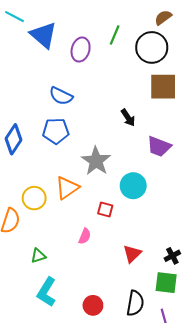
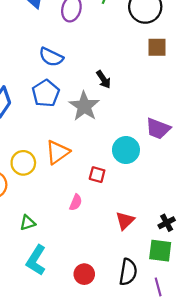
brown square: (163, 87) -> (157, 47), size x0.7
black arrow: (128, 118) -> (104, 79), moved
blue pentagon: (56, 131) -> (46, 93), turned -30
purple trapezoid: (159, 146) -> (158, 129), moved
gray star: (96, 161) -> (84, 106), moved

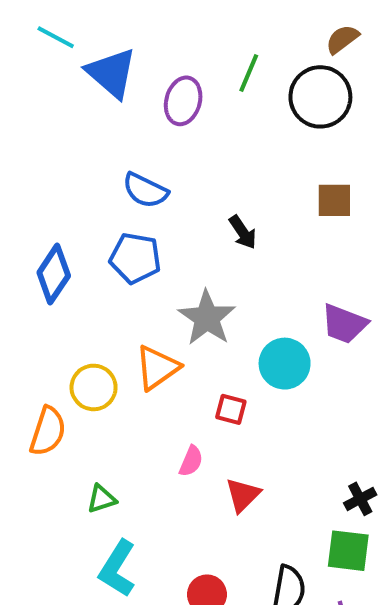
brown square: (157, 47) -> (334, 200), moved
blue pentagon: (46, 93) -> (135, 258), turned -30
gray star: (84, 106) -> (207, 318), moved
red triangle: (125, 221) -> (243, 495), moved

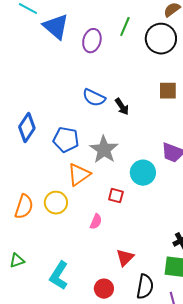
blue semicircle: (145, 190) -> (94, 98), moved
blue pentagon: (135, 258) -> (66, 140), moved
yellow circle: (94, 387) -> (56, 203), moved
red triangle: (243, 495) -> (125, 258), moved
green triangle: (101, 499) -> (17, 261), moved

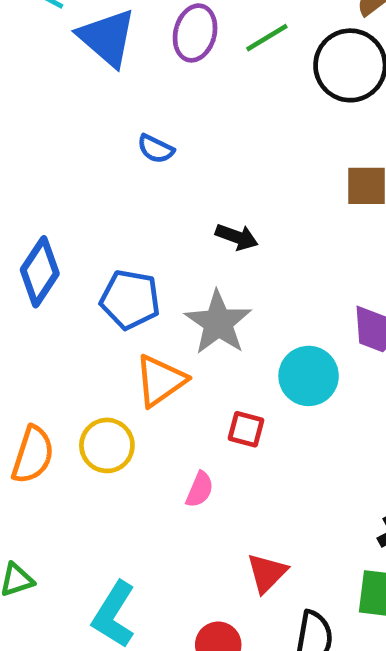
green line: (125, 27) -> (267, 38), turned 36
purple ellipse: (92, 41) -> (195, 33), moved
blue semicircle: (94, 98) -> (156, 149), moved, size x0.7
black arrow: (122, 107) -> (237, 237), moved, turned -36

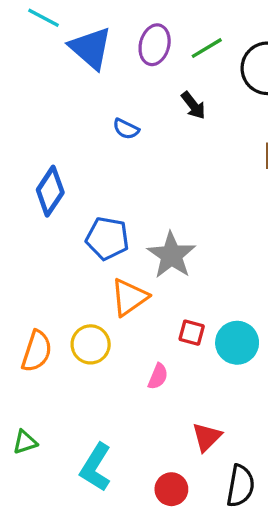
black arrow: (237, 237) -> (193, 105), moved, turned 32
blue diamond: (40, 272) -> (50, 191), moved
cyan circle: (309, 376) -> (237, 343), moved

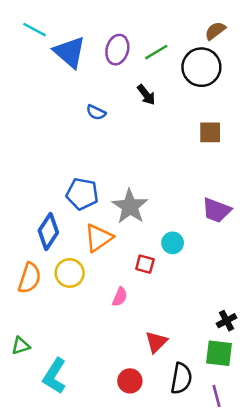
blue diamond: (50, 191) -> (48, 232), moved
cyan circle: (237, 343) -> (173, 243), moved, size x0.7
cyan L-shape: (96, 467) -> (55, 376), moved

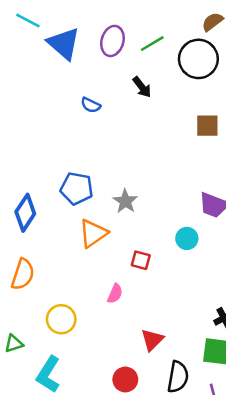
gray star: (130, 206) -> (125, 201), size x0.7
blue diamond: (48, 232) -> (25, 213), moved
cyan circle: (173, 243) -> (187, 238), moved
yellow circle: (70, 273) -> (61, 319), moved

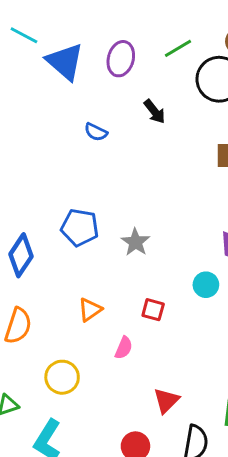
green line: (152, 44) -> (178, 48), moved
orange triangle: (93, 233) -> (90, 310), moved, size x0.7

